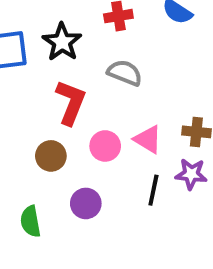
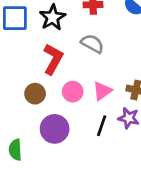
pink triangle: (148, 139) -> (102, 91), turned 45
purple circle: (86, 203) -> (55, 129), size x1.4
green semicircle: (30, 221) -> (15, 150), moved

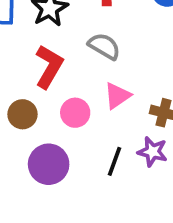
pink triangle: (102, 91) -> (117, 96), moved

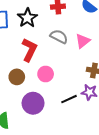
pink triangle: (117, 96) -> (83, 41), moved
black line: (115, 161) -> (69, 99), turned 49

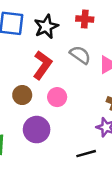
black line: (69, 99) -> (86, 154), moved

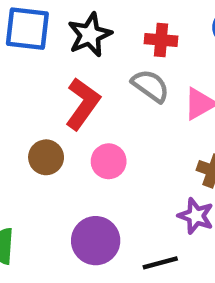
red cross: (85, 19) -> (161, 40), moved
purple circle: (37, 130) -> (96, 241), moved

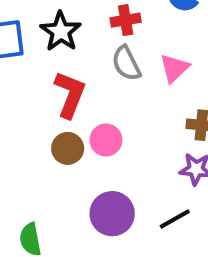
gray semicircle: (150, 86) -> (126, 63), turned -138
brown circle: (46, 157) -> (68, 148), moved

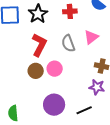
gray semicircle: (126, 63) -> (68, 43), moved

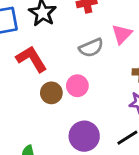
gray semicircle: (68, 43) -> (91, 48), turned -84
red L-shape: (39, 45) -> (31, 59), moved, turned -50

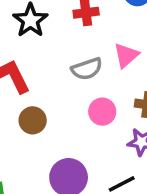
pink circle: (77, 86) -> (102, 112), moved

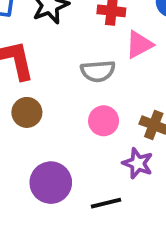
pink triangle: (126, 55) -> (139, 45), moved

